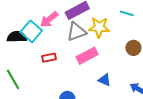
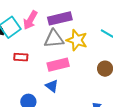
pink arrow: (49, 19) -> (30, 20), turned -36
blue triangle: (105, 80) -> (52, 86), moved

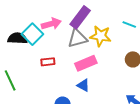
purple rectangle: (60, 18) -> (80, 17), turned -30
pink arrow: (30, 20) -> (51, 24), turned -126

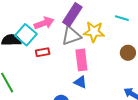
red rectangle: (48, 62) -> (43, 52), moved
pink rectangle: (86, 63) -> (81, 60), turned -70

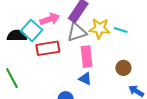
cyan line: (122, 18) -> (121, 30), moved
red rectangle: (43, 52) -> (48, 48), size x1.6
brown circle: (128, 53) -> (123, 68), moved

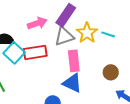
yellow star: (100, 29) -> (87, 33), turned 30
cyan square: (31, 31) -> (14, 53), moved
blue triangle: (85, 79) -> (72, 83), size x1.5

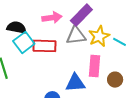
pink rectangle: (74, 61) -> (94, 66), moved
blue triangle: (72, 83) -> (75, 83), turned -40

